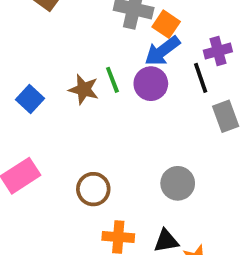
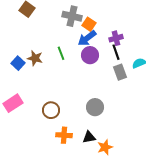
black line: (201, 78) -> (116, 52), moved
purple circle: (151, 84) -> (90, 55), moved
brown star: (84, 89) -> (35, 58), moved

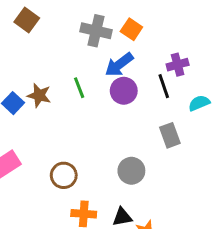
orange square: (89, 24) -> (131, 29), moved
purple cross: (116, 38) -> (178, 65), moved
gray rectangle: (120, 72) -> (170, 135), moved

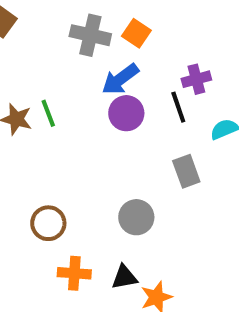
green line: (79, 88) -> (48, 113), moved

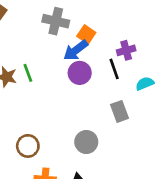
orange square: (136, 33) -> (86, 34), moved

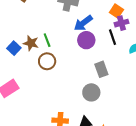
orange square: (86, 34) -> (116, 11), moved
gray rectangle: (120, 111) -> (101, 69), moved
brown circle: (28, 146) -> (47, 61), moved

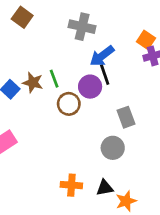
black line: (112, 37) -> (105, 75), moved
purple circle: (86, 40) -> (90, 87), moved
brown circle: (47, 61) -> (69, 104), moved

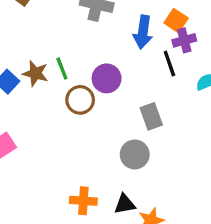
blue arrow: (102, 56) -> (143, 32), moved, turned -45
black line: (105, 75) -> (169, 64), moved

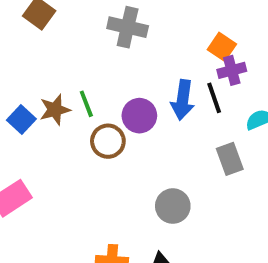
blue arrow: (143, 32) -> (183, 100), moved
brown star: (35, 73) -> (55, 110), turned -30
gray rectangle: (151, 116) -> (230, 159), moved

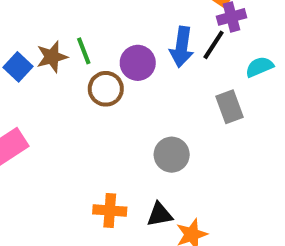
black line: (214, 98) -> (214, 45), turned 52

